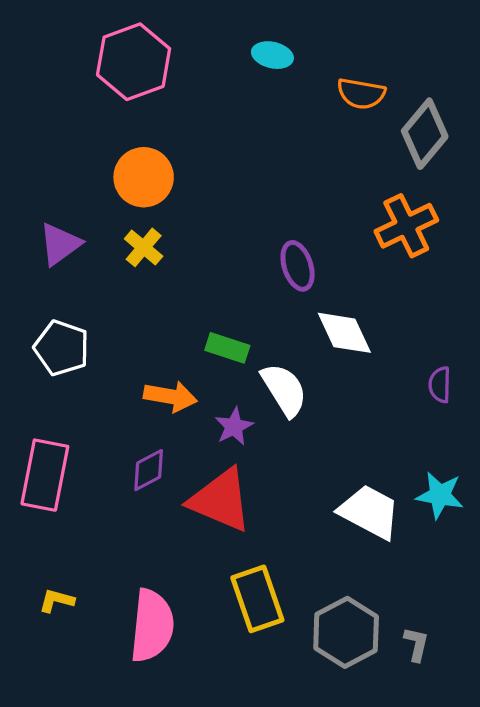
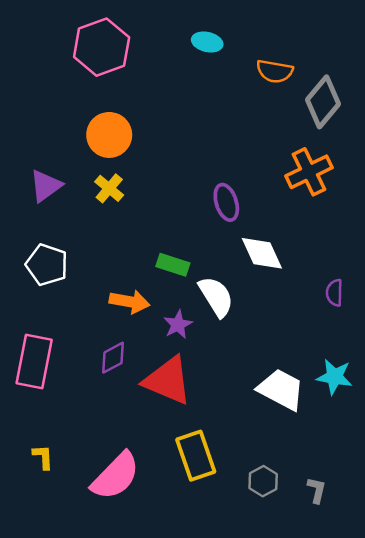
yellow L-shape: (57, 601) -> (43, 457), turned 72
pink semicircle: (152, 626) -> (116, 476), turned 38
gray hexagon: (346, 632) -> (263, 481), size x0.6

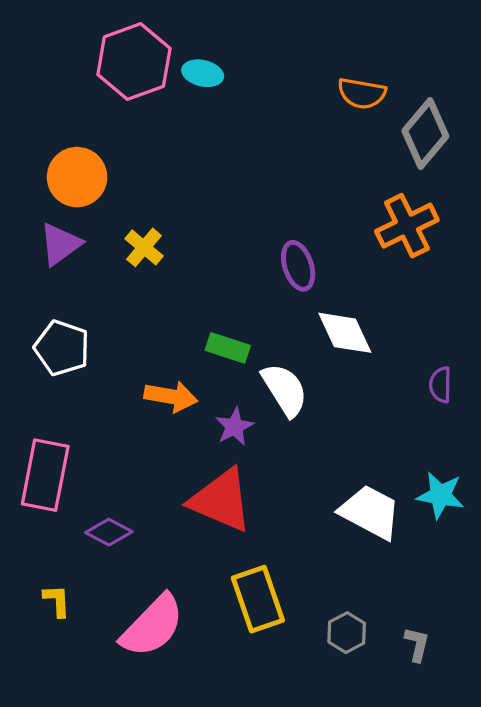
cyan ellipse: (207, 42) -> (203, 73), moved
orange circle: (109, 135) -> (77, 177), moved
purple diamond: (113, 358) -> (109, 532), moved, turned 56

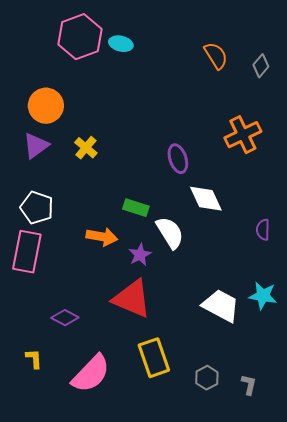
orange semicircle: (362, 93) -> (216, 56), turned -132
gray diamond: (425, 134) -> (261, 66), moved, size x0.6
pink rectangle: (45, 475) -> (27, 252), moved

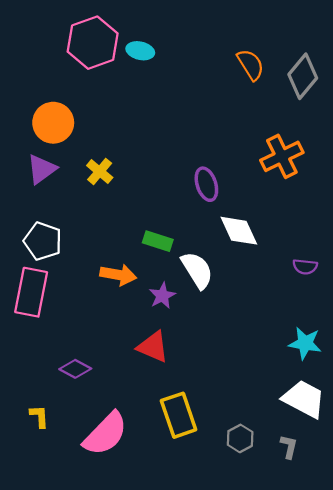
gray diamond: (261, 66) -> (303, 76), size x1.6
purple semicircle: (263, 230) -> (305, 267), turned -85
red triangle: (132, 299) -> (153, 347), size x0.7
white trapezoid: (221, 306) -> (304, 399), moved

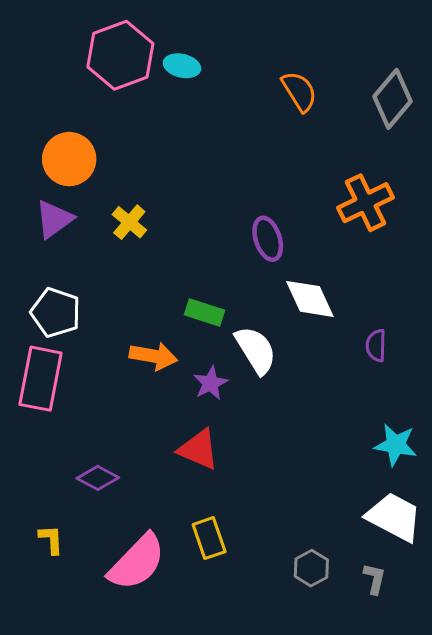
orange semicircle: (251, 65) -> (299, 91), moved
purple semicircle: (305, 267) -> (376, 346), moved, turned 85
yellow rectangle: (179, 415) -> (209, 538), moved, size x0.7

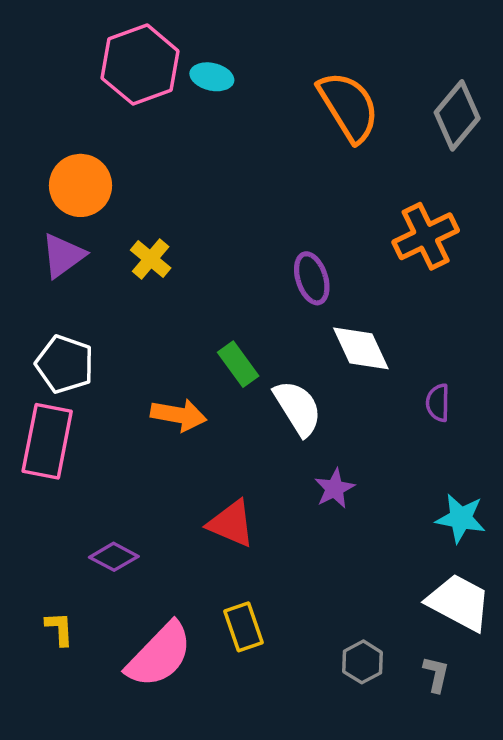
orange semicircle: (299, 91) -> (349, 107), size x1.5
green rectangle: (205, 312) -> (238, 364), turned 36
purple star: (211, 383) -> (335, 489), moved

